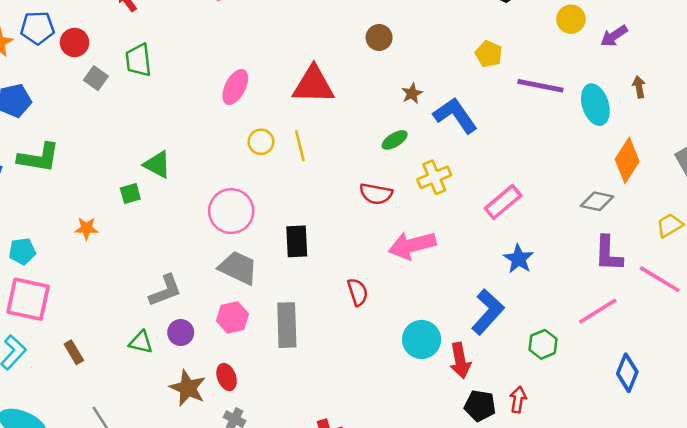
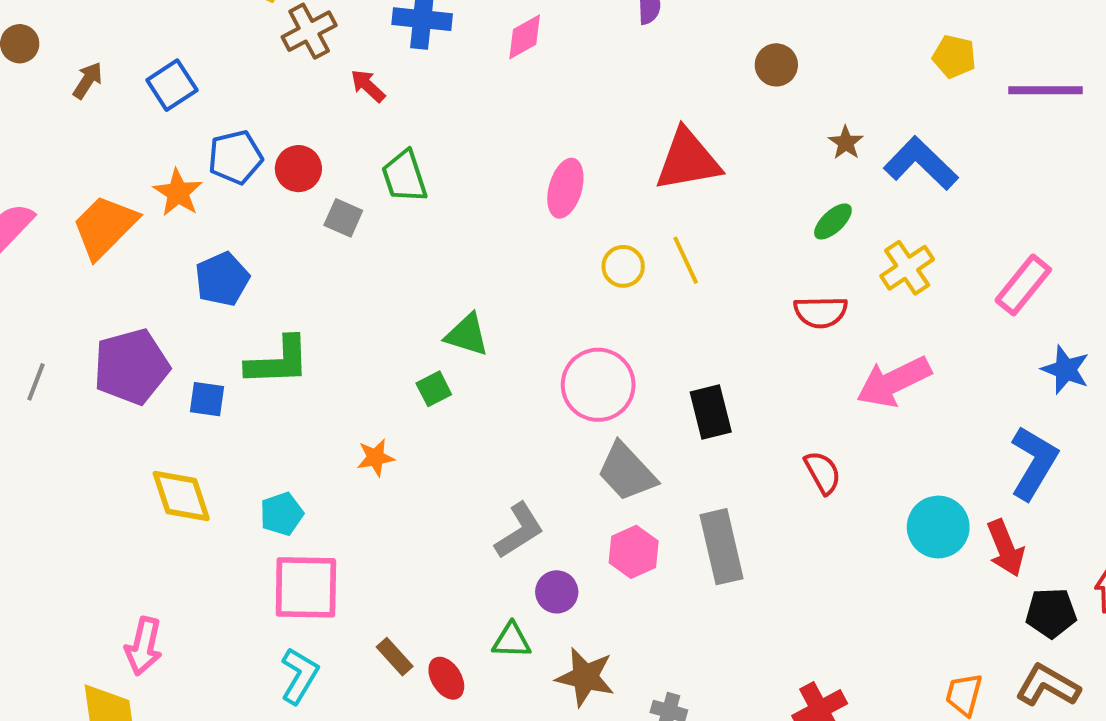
gray trapezoid: (238, 268) -> (627, 472), turned -147
green triangle: (141, 342) -> (512, 641), moved
red ellipse: (227, 377) -> (446, 678), moved

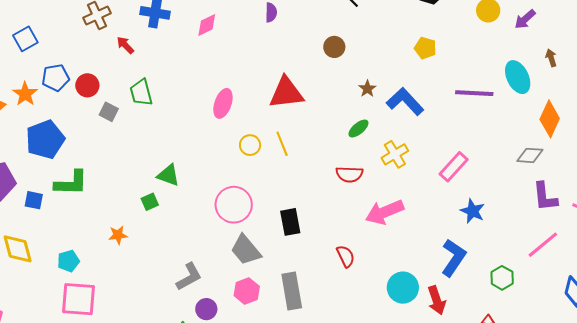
purple line: (1046, 90) -> (474, 93), moved
blue pentagon: (222, 279) -> (45, 139), size x1.4

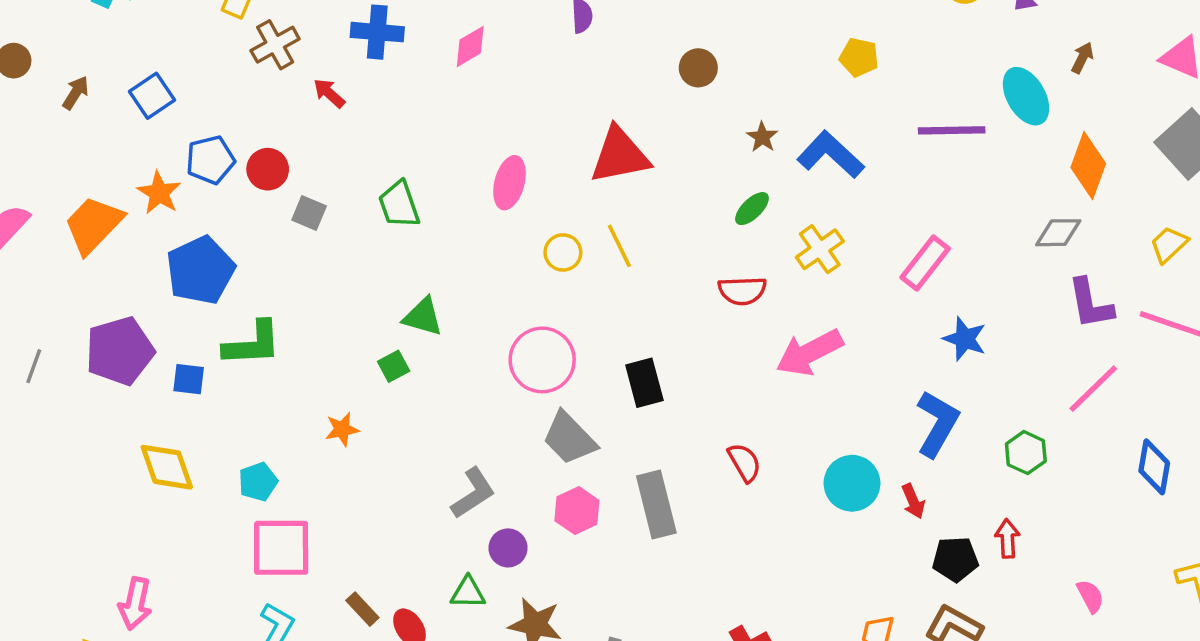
brown arrow: (551, 58) -> (1082, 58), turned 48
green trapezoid: (141, 93) -> (399, 205), moved
red semicircle: (346, 256) -> (744, 462), moved
red arrow: (437, 300) -> (913, 501), size x0.7

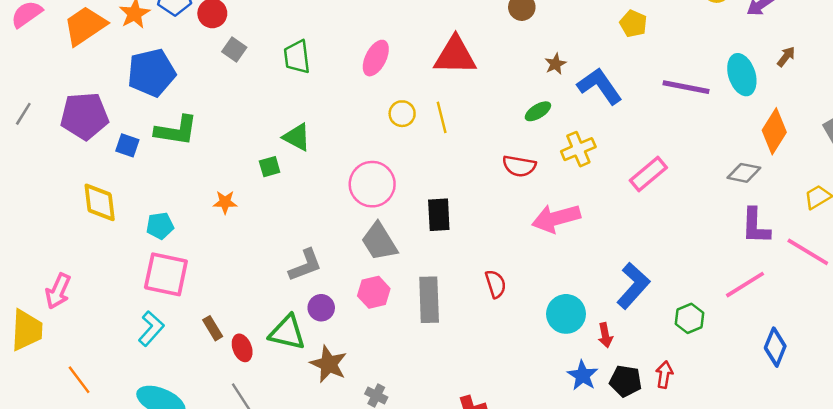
blue star: (965, 339) -> (583, 375), moved
green triangle: (468, 593) -> (287, 332), size x1.5

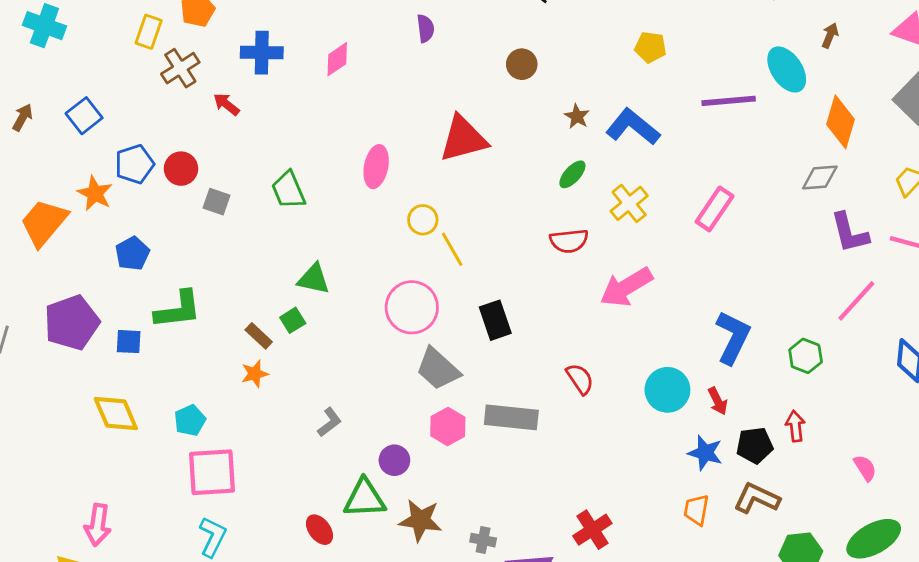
blue pentagon: (152, 73) -> (132, 253), size x0.6
yellow line: (442, 117) -> (452, 249), moved
gray L-shape: (305, 265) -> (329, 422), moved, size x0.7
gray rectangle: (429, 300) -> (511, 417), turned -66
brown rectangle: (213, 328) -> (259, 336), moved

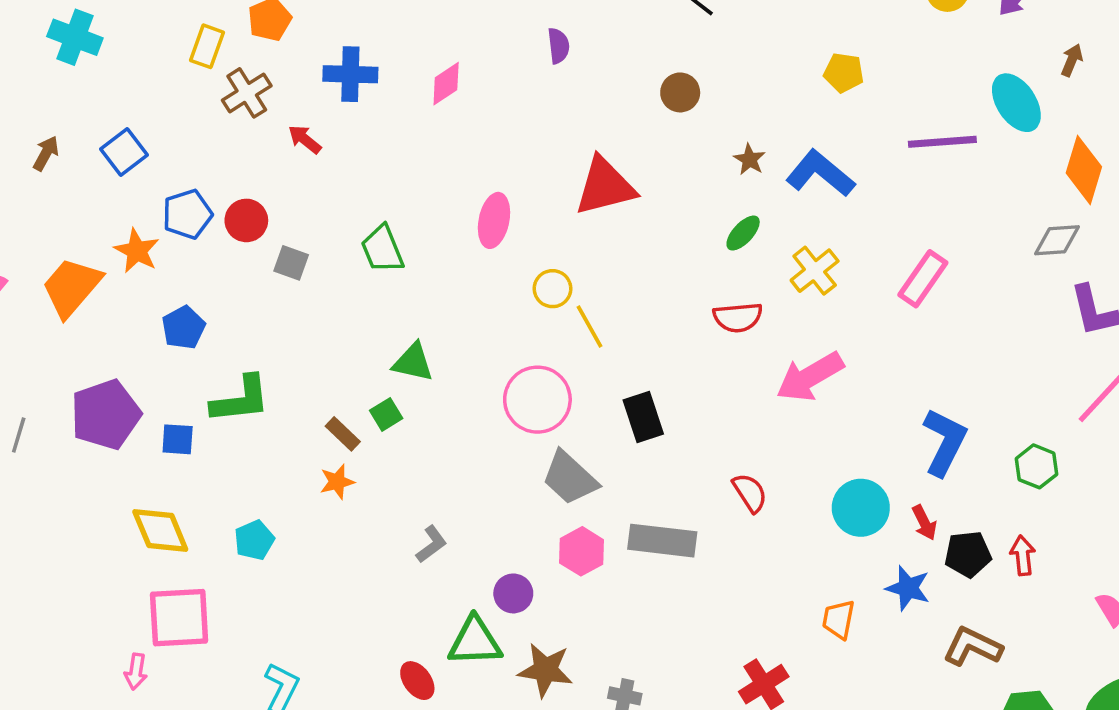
black pentagon: (755, 445) -> (968, 554), moved
pink square: (212, 472) -> (179, 618), moved
orange trapezoid: (696, 510) -> (839, 619), moved
pink arrow: (98, 525) -> (136, 672), size x0.7

